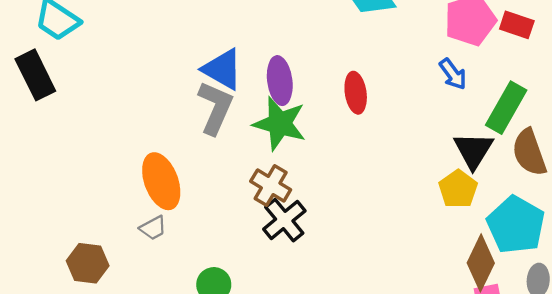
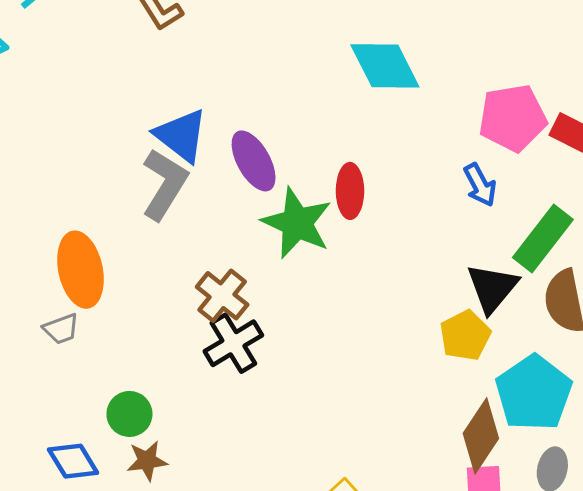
purple ellipse: (280, 81) -> (254, 161), turned -30
green star: (280, 124) -> (297, 223), moved

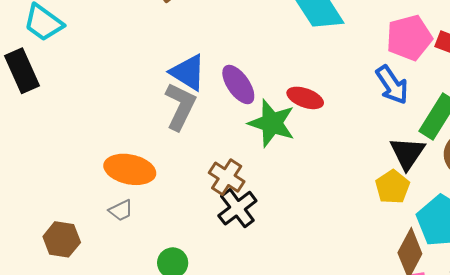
blue arrow: (480, 185) -> (392, 85), size x1.4
red ellipse: (350, 191) -> (305, 98), turned -64
orange ellipse: (81, 270) -> (130, 169), turned -60

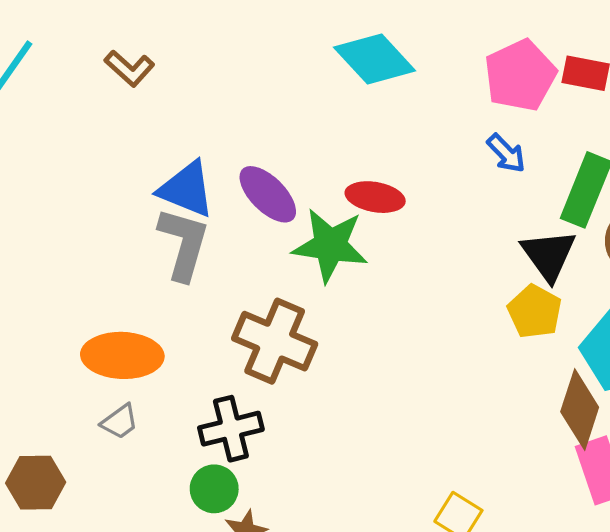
blue arrow: (392, 85) -> (506, 153), size x0.7
brown cross: (227, 177) -> (275, 341), size x1.4
black cross: (237, 208) -> (231, 429), moved, turned 33

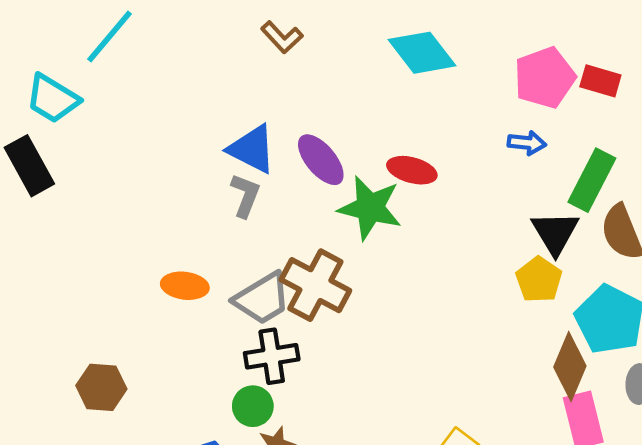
brown L-shape: (129, 68) -> (282, 37), moved
blue arrow: (506, 153) -> (527, 143), turned -45
gray L-shape: (184, 244) -> (245, 195), size x0.7
orange ellipse: (122, 355) -> (185, 286), size x0.7
gray trapezoid: (120, 422) -> (262, 299), moved, size x1.8

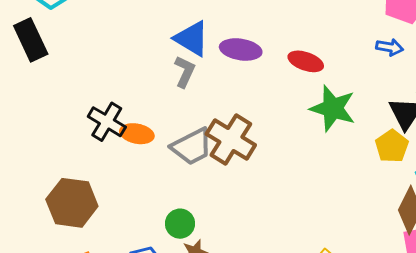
purple ellipse: (321, 160) -> (241, 49), turned -45
green star: (370, 208) -> (333, 108), moved
black cross: (272, 356) -> (107, 122), moved, turned 36
brown hexagon: (101, 387) -> (72, 203), size x1.4

